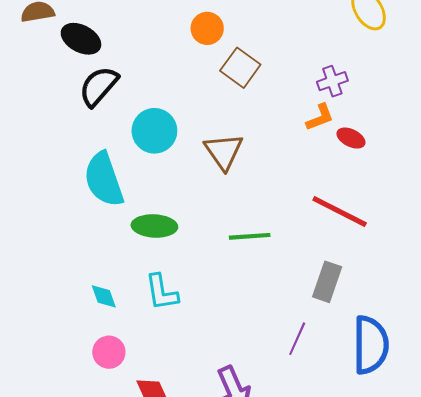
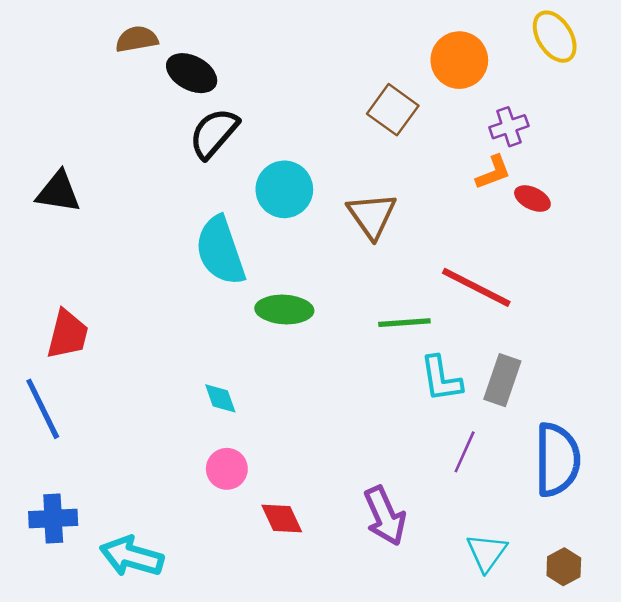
orange circle: (207, 28) -> (459, 60), moved, size x1.4
red line: (340, 211) -> (476, 287), moved
cyan L-shape: (162, 292) -> (441, 379), moved

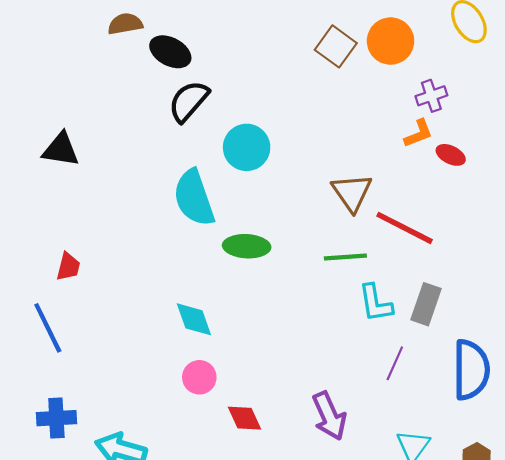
brown square: (393, 110) -> (336, 46), moved
brown triangle: (372, 215) -> (352, 193), moved
red trapezoid: (68, 334) -> (68, 267), size x0.7
cyan diamond: (220, 398) -> (194, 319), size x1.4

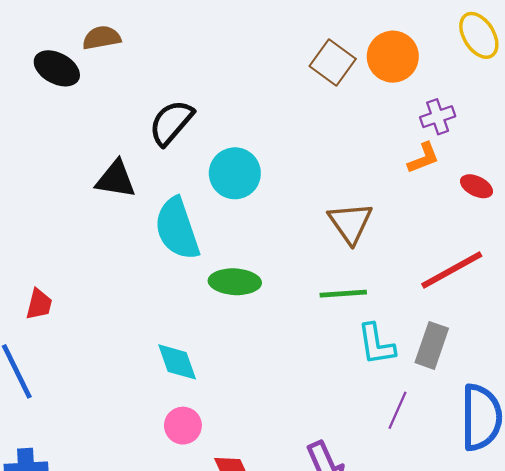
black ellipse: (170, 52) -> (57, 68), moved
black triangle: (61, 150) -> (116, 179), moved
red ellipse: (451, 155) -> (476, 186), moved
red line: (405, 228) -> (452, 270), moved, turned -56

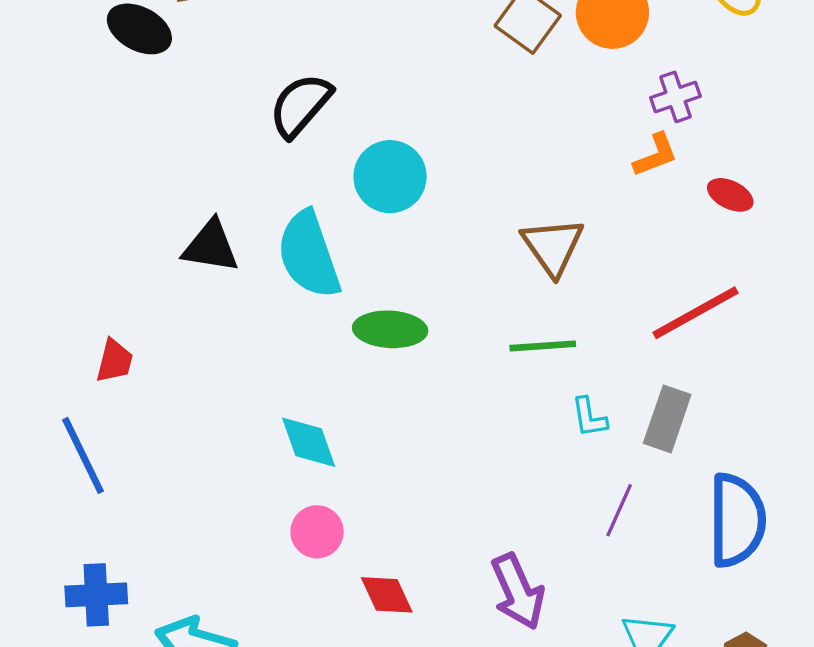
black triangle: (116, 179) -> (211, 246), moved
cyan L-shape: (376, 344) -> (589, 417), size x0.7

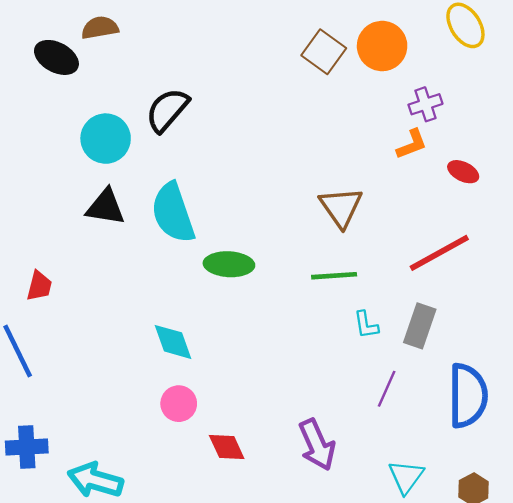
cyan circle: (390, 177) -> (106, 139), moved

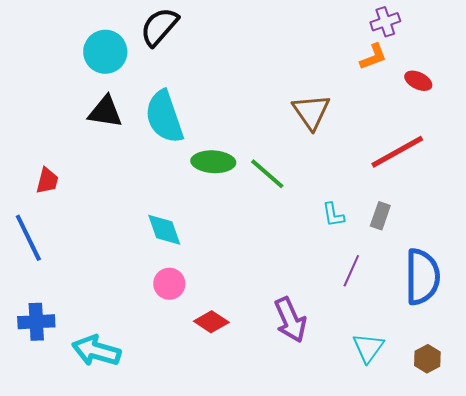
green line: (334, 276) -> (267, 174), moved, turned 45
gray rectangle: (420, 326) -> (380, 216), size x0.7
red diamond: (227, 447) -> (211, 322), turned -32

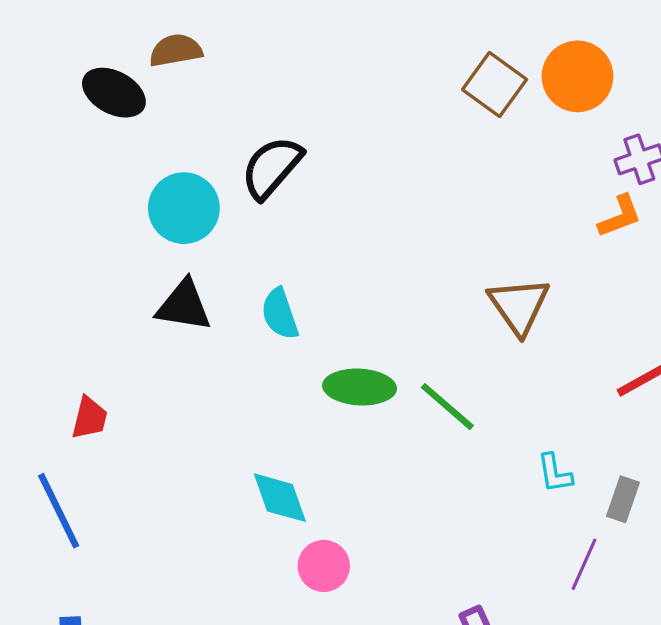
cyan semicircle: (164, 117) -> (280, 314), size x0.6
gray rectangle: (380, 216) -> (623, 499), moved
pink circle: (169, 284) -> (324, 566), moved

